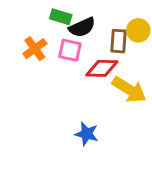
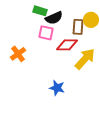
orange cross: (35, 49) -> (18, 54), moved
yellow arrow: (129, 90) -> (85, 59), turned -80

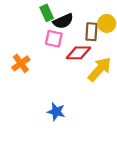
green rectangle: (40, 11) -> (47, 13), turned 48
blue star: (57, 88) -> (56, 112), moved

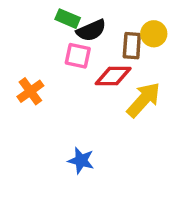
green rectangle: (47, 13) -> (68, 19), turned -42

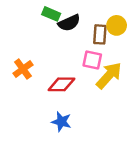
pink square: (78, 56) -> (92, 60), moved
red diamond: (113, 76) -> (61, 84), moved

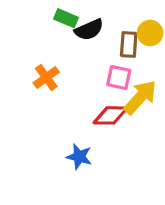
orange cross: (23, 69) -> (46, 78), moved
red diamond: (61, 84) -> (111, 115), moved

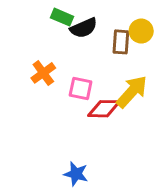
pink square: (119, 78) -> (81, 89), moved
blue star: (79, 157) -> (76, 174), moved

